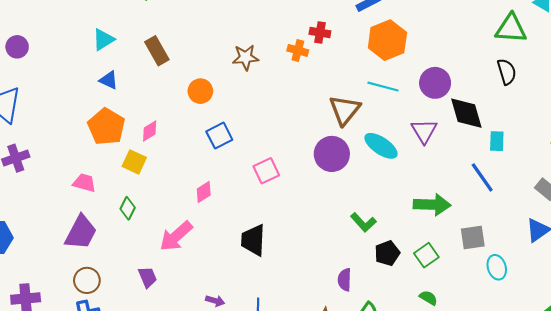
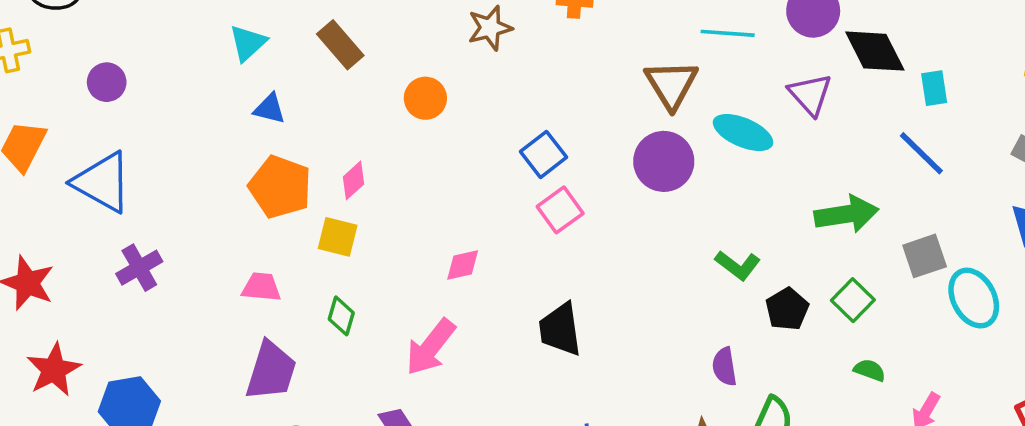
blue square: (219, 136) -> (543, 154), moved
pink diamond: (204, 192) -> (463, 265), turned 30
cyan ellipse: (497, 267) -> (974, 298), size x1.4

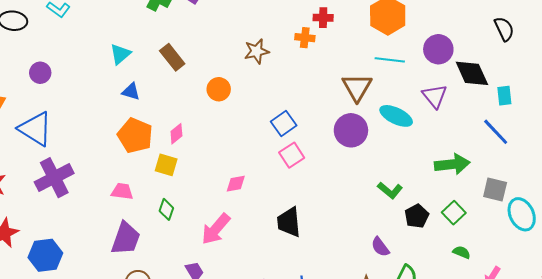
gray square: (925, 256) -> (495, 189), turned 30
purple cross: (139, 268) -> (54, 178), size x1.5
purple semicircle: (724, 367) -> (380, 247), turned -30

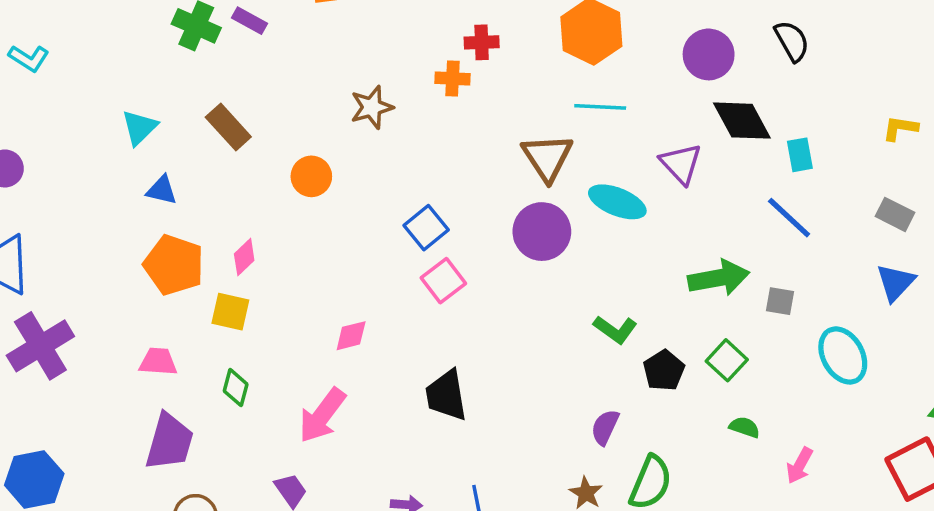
purple circle: (438, 49) -> (709, 54), moved
gray square: (495, 189) -> (780, 301), moved, size x0.7
purple semicircle: (380, 247) -> (605, 427), turned 65

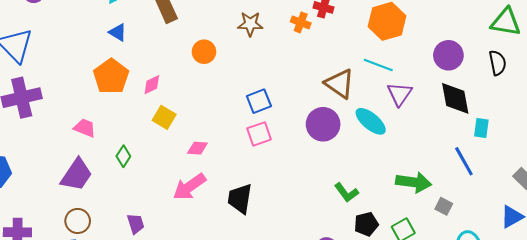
brown triangle: (547, 157) -> (340, 84), turned -40
purple triangle: (681, 164) -> (399, 94), moved
yellow square: (230, 312) -> (164, 117), moved
pink arrow: (322, 415) -> (189, 187), moved

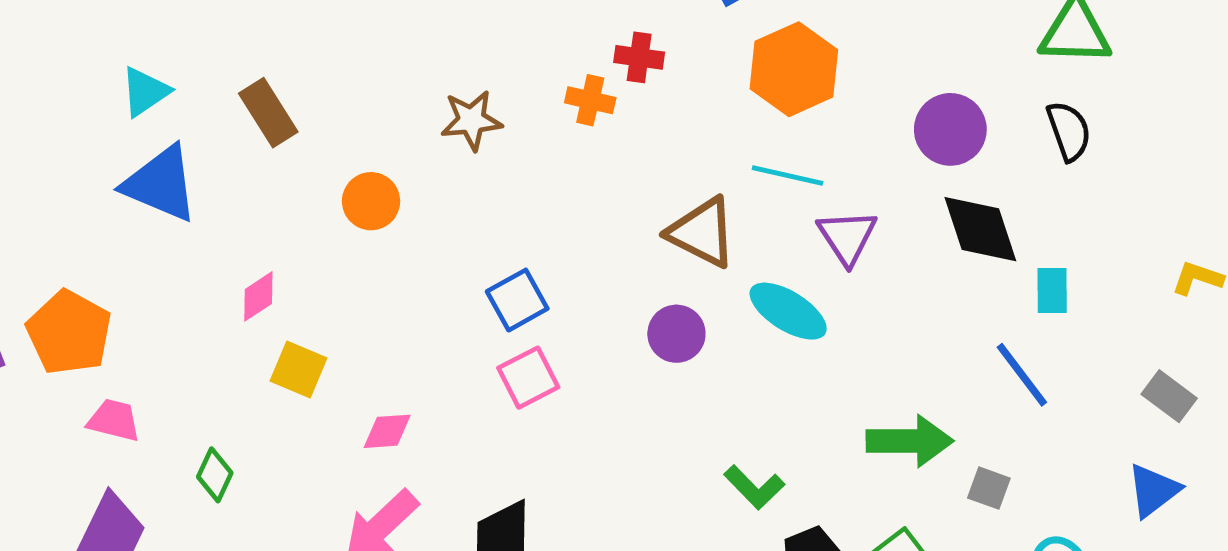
blue triangle: (118, 32) -> (161, 184), size x1.8
orange pentagon: (111, 76) -> (69, 332), moved
purple circle: (323, 124) -> (676, 334), size x0.7

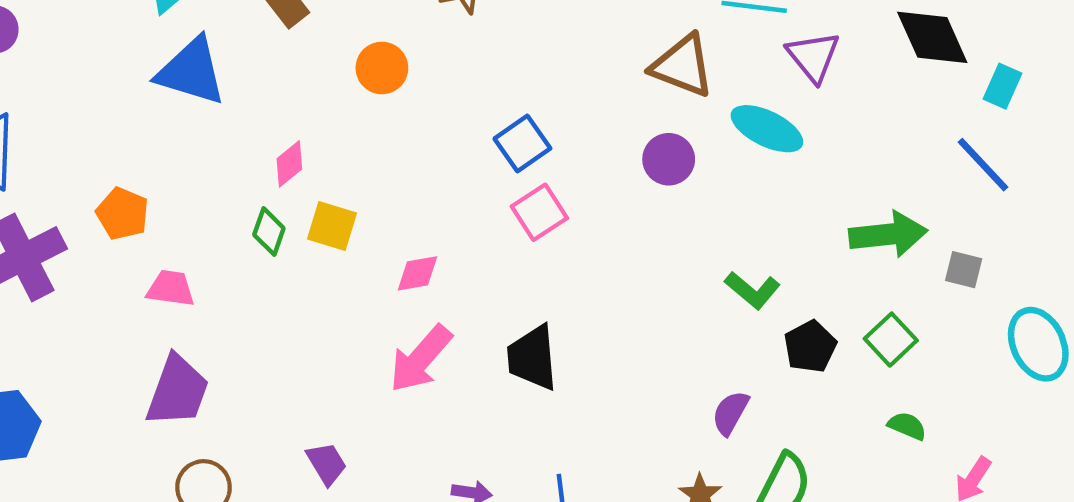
cyan rectangle: (1052, 291) -> (1002, 86), turned 30
orange pentagon: (69, 332) -> (122, 214), size x0.7
green diamond: (215, 475) -> (269, 232), moved

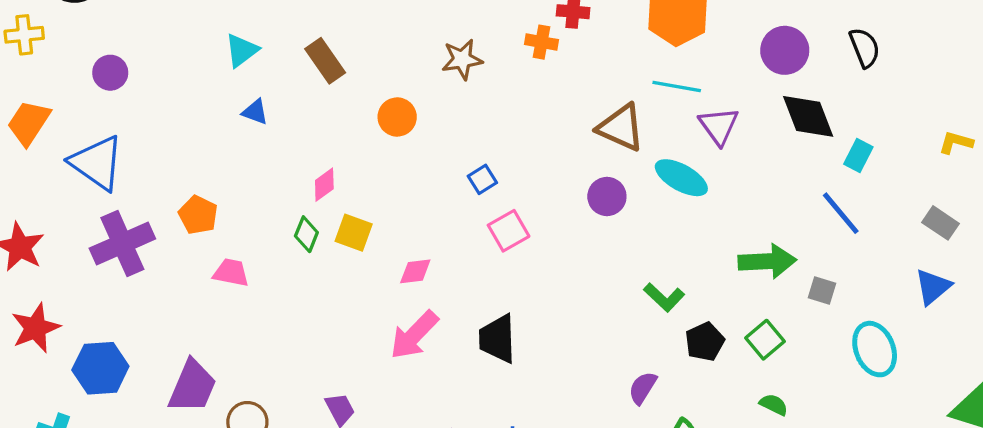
blue triangle: (191, 71) -> (255, 112), size x0.5
blue square: (522, 143) -> (482, 179), moved, size x0.7
purple trapezoid: (178, 391) -> (192, 386), moved

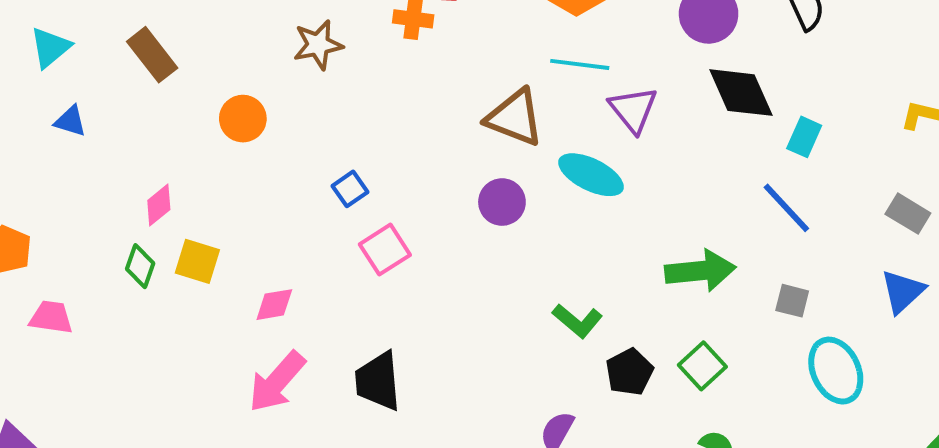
gray square: (822, 290) -> (792, 301), moved

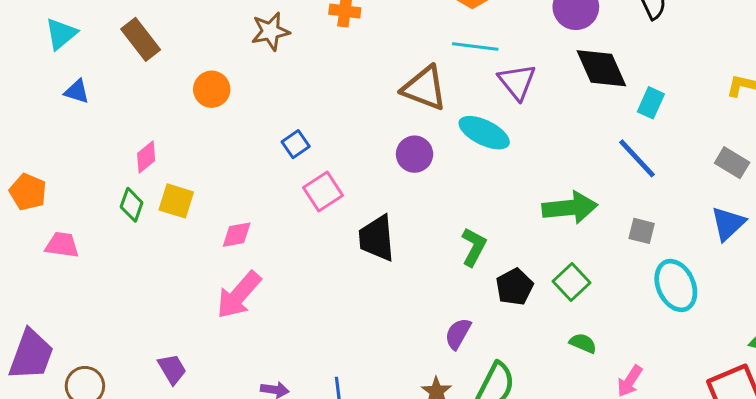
green L-shape: (577, 321) -> (474, 247), turned -102
black trapezoid: (378, 381) -> (377, 238), moved

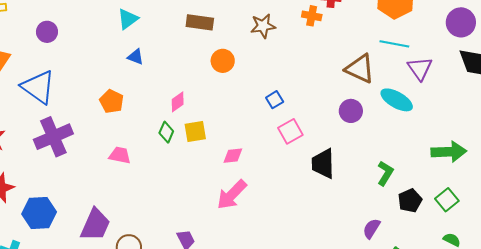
brown rectangle: (141, 39) -> (200, 22), moved, turned -48
orange pentagon: (28, 192) -> (112, 101), moved
yellow square: (176, 201) -> (195, 131), turned -30

